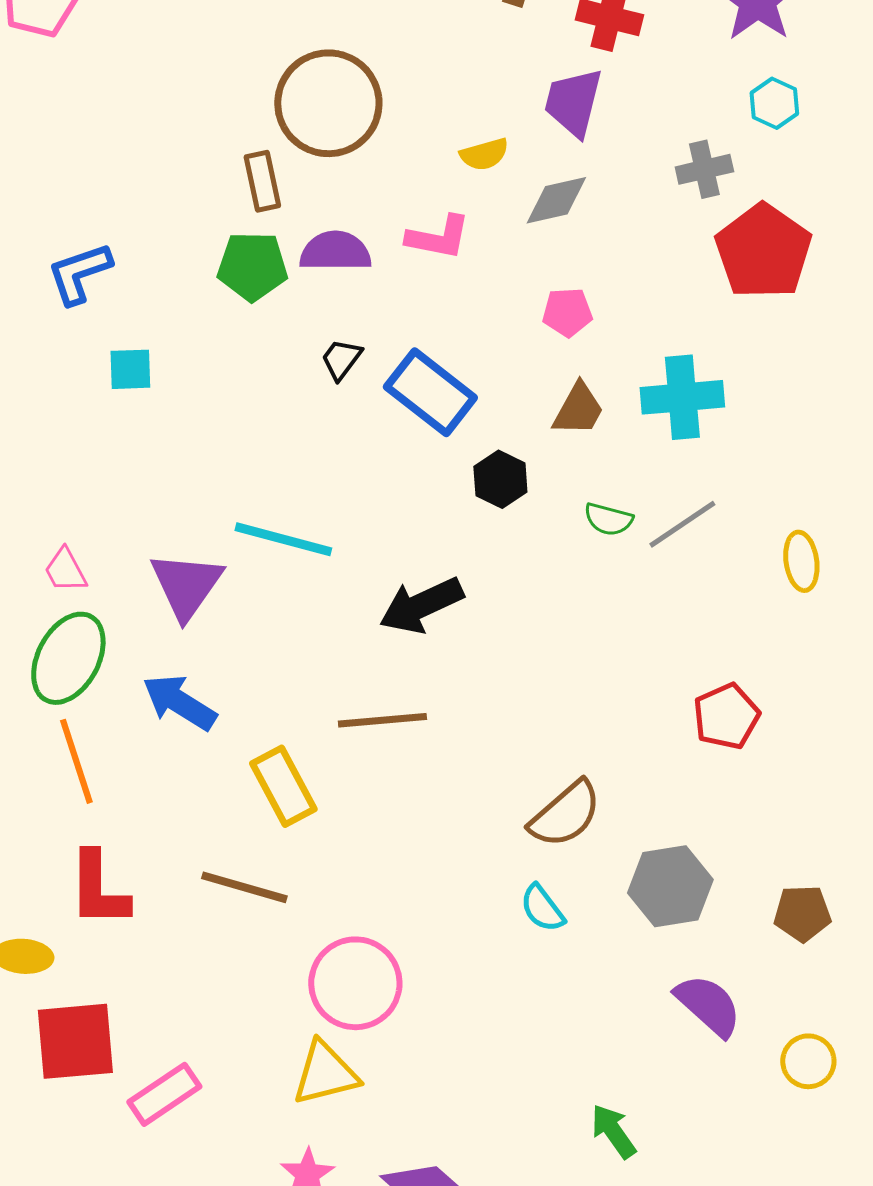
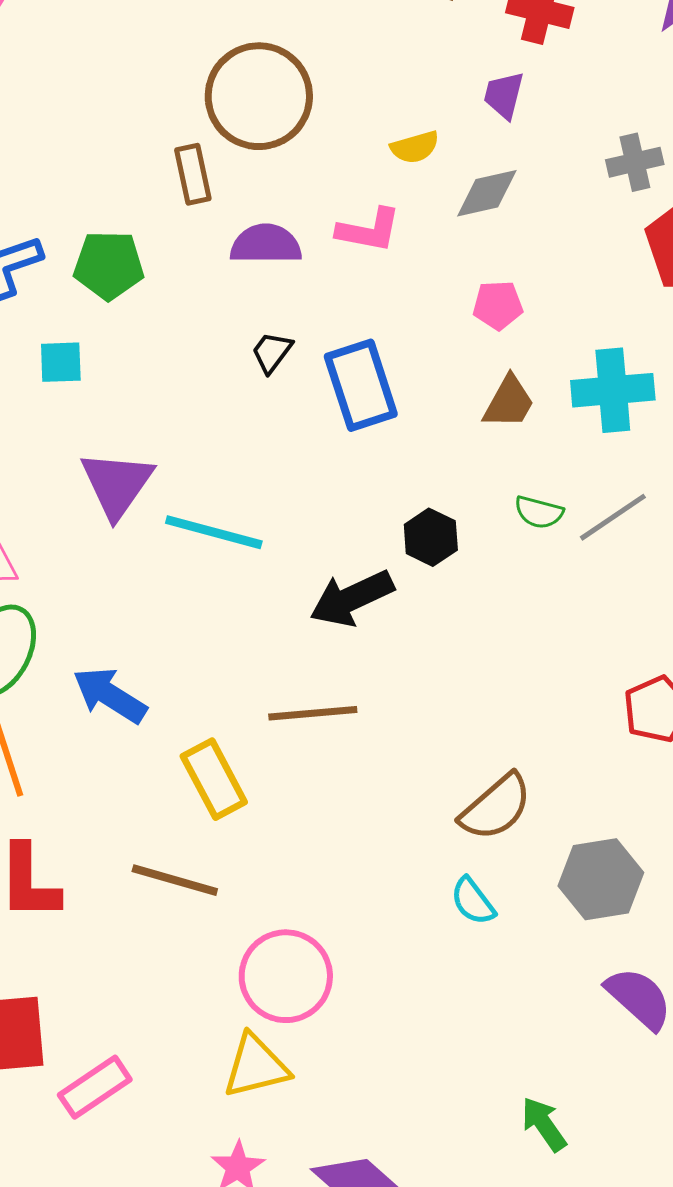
purple trapezoid: (573, 102) -> (504, 95), size x0.7
green pentagon: (252, 266) -> (109, 265), moved
blue rectangle: (430, 392) -> (361, 385), turned 34
black hexagon: (500, 479) -> (431, 537), moved
purple triangle: (186, 585) -> (117, 484), moved

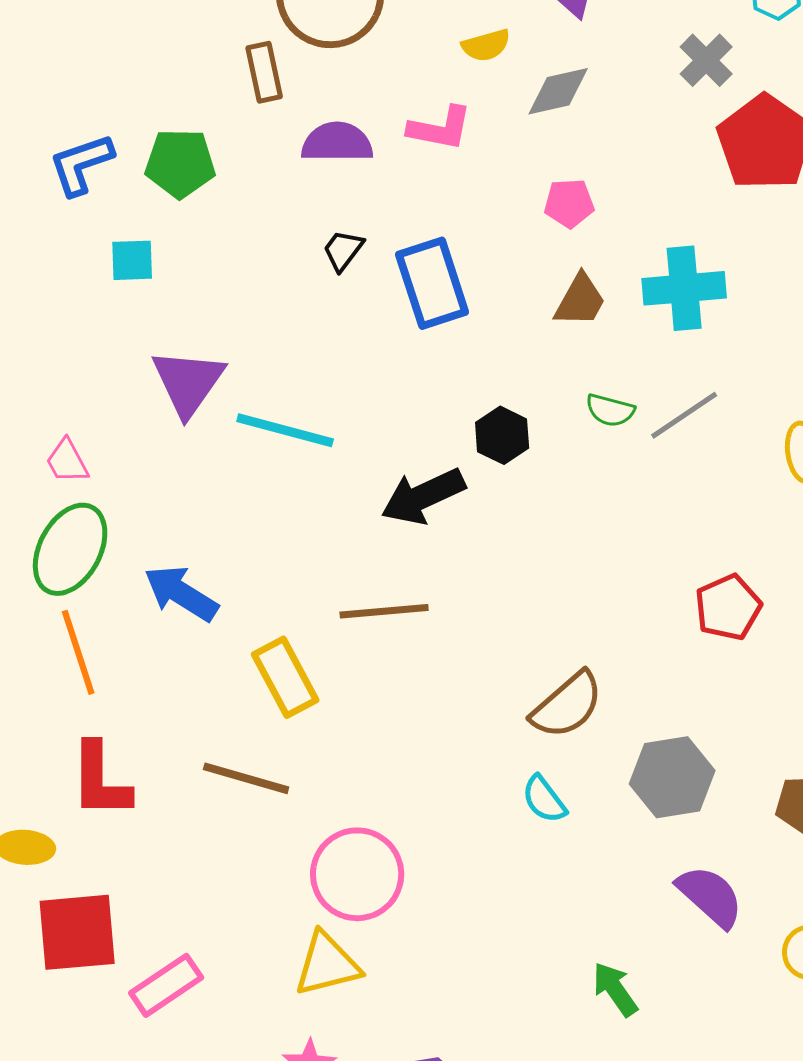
gray cross: (635, 162) -> (706, 60), turned -32
green arrow: (544, 1124) -> (615, 989), moved

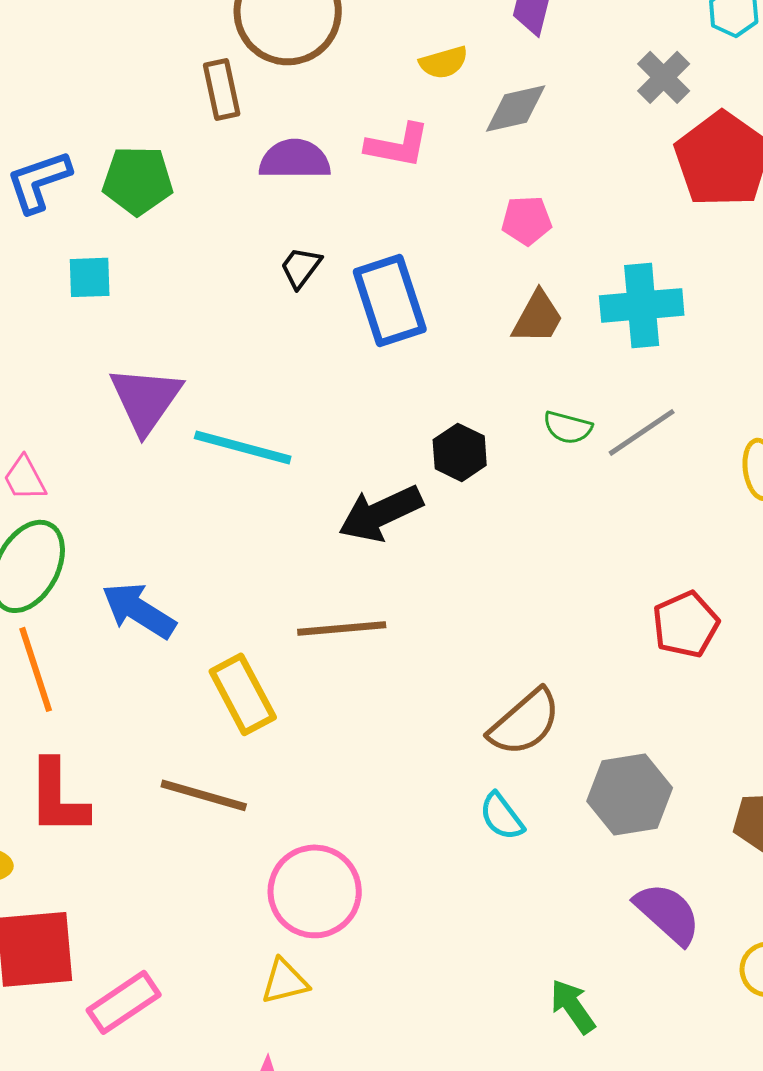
yellow triangle: (327, 964) -> (285, 981), size x0.7

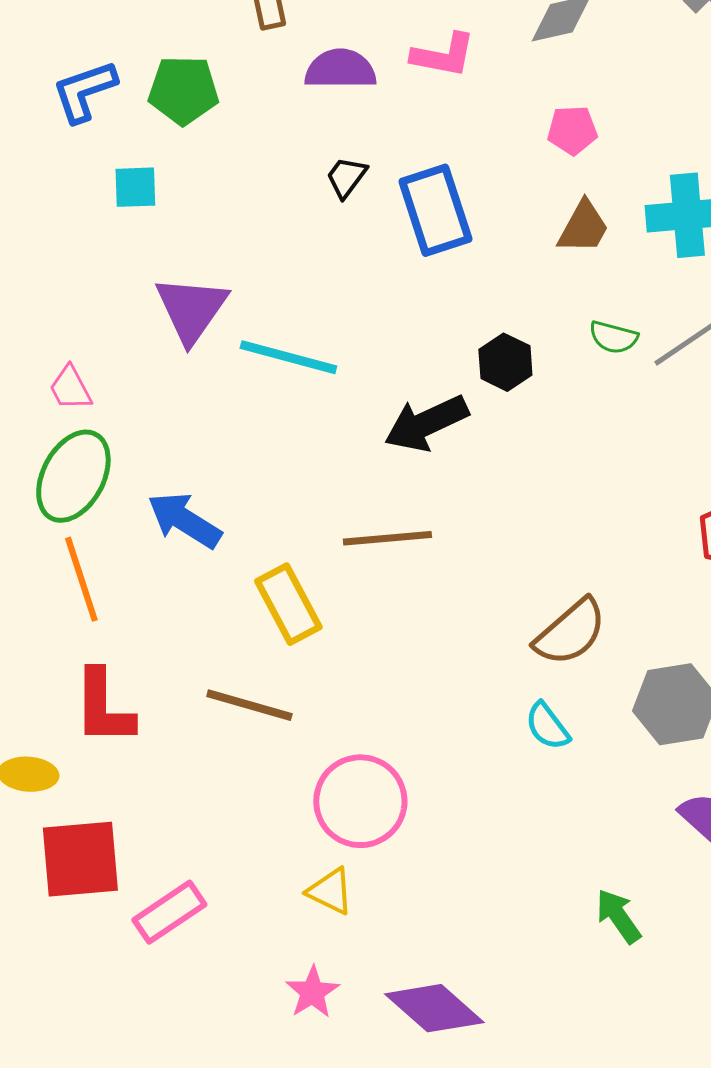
yellow triangle: (285, 981) -> (330, 891), turned 40

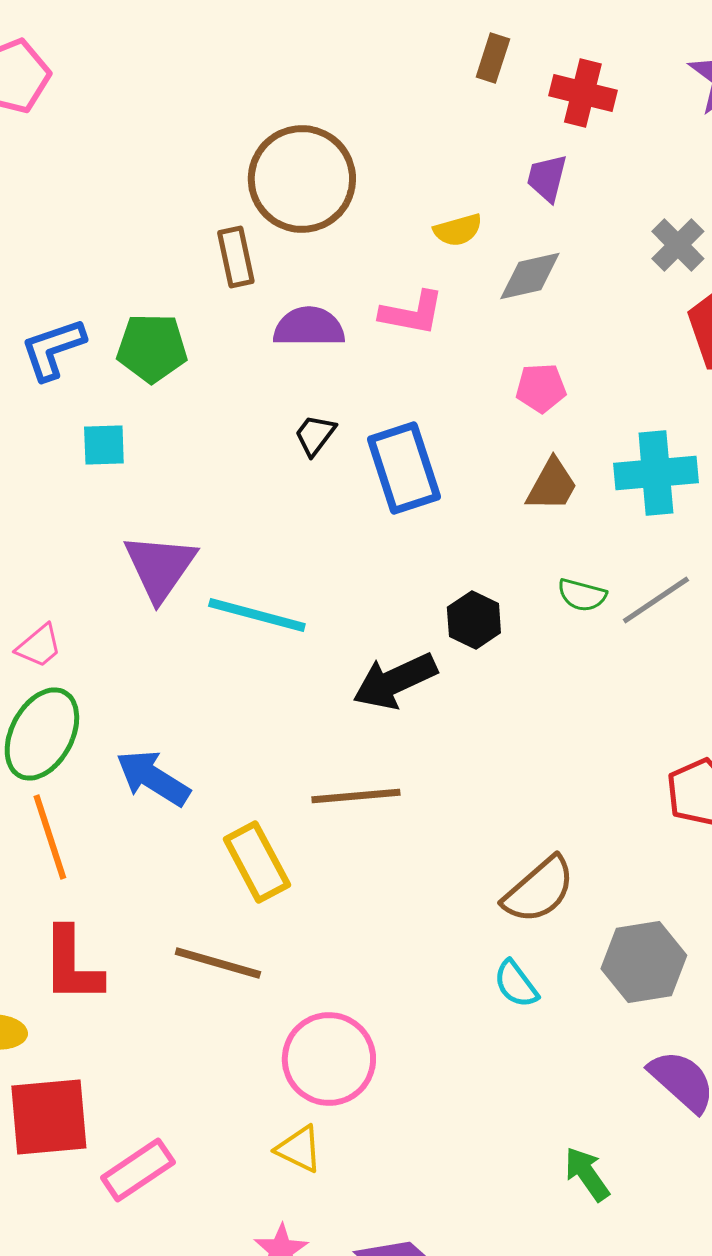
pink trapezoid: (70, 388) -> (39, 646), turned -102

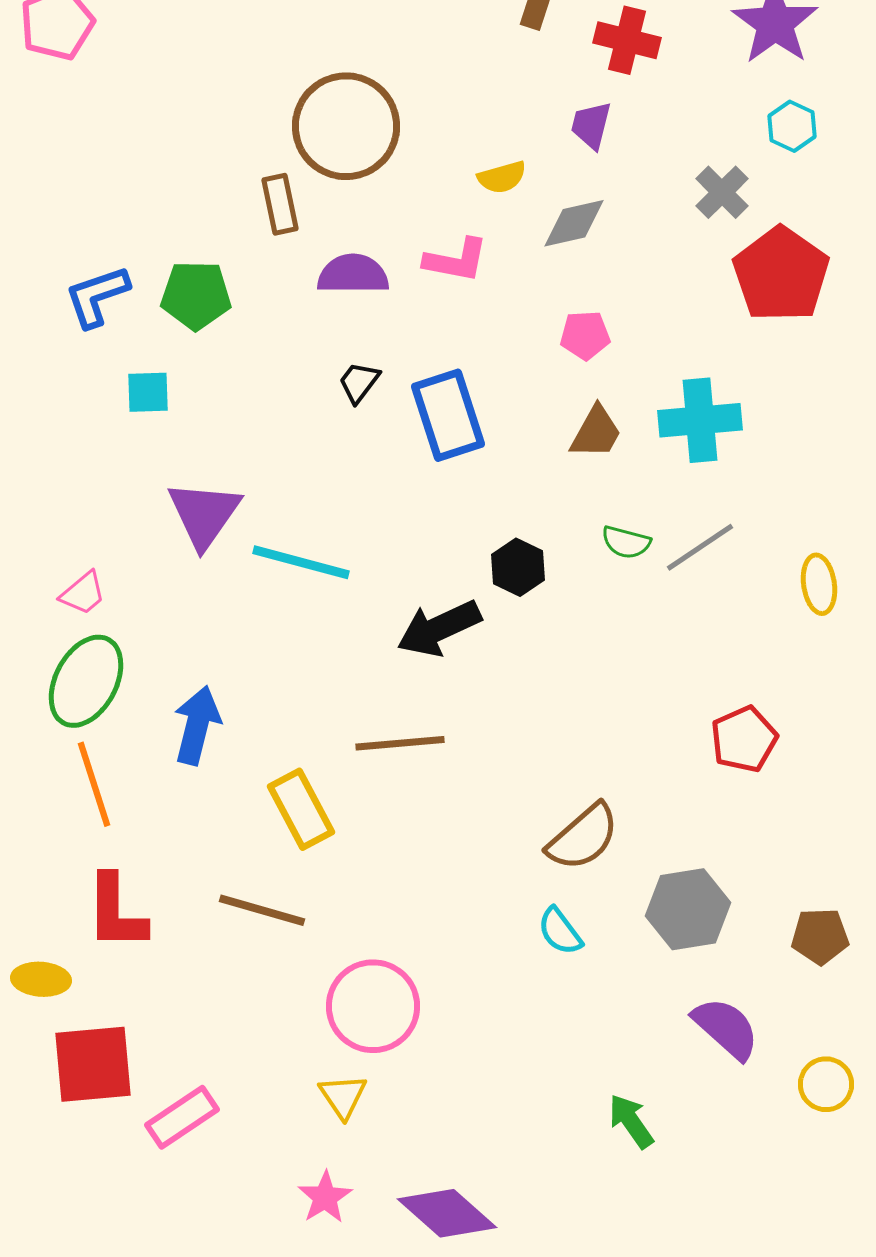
blue arrow: (153, 778) -> (197, 725), turned 72
yellow triangle: (299, 1149) -> (343, 1096), turned 30

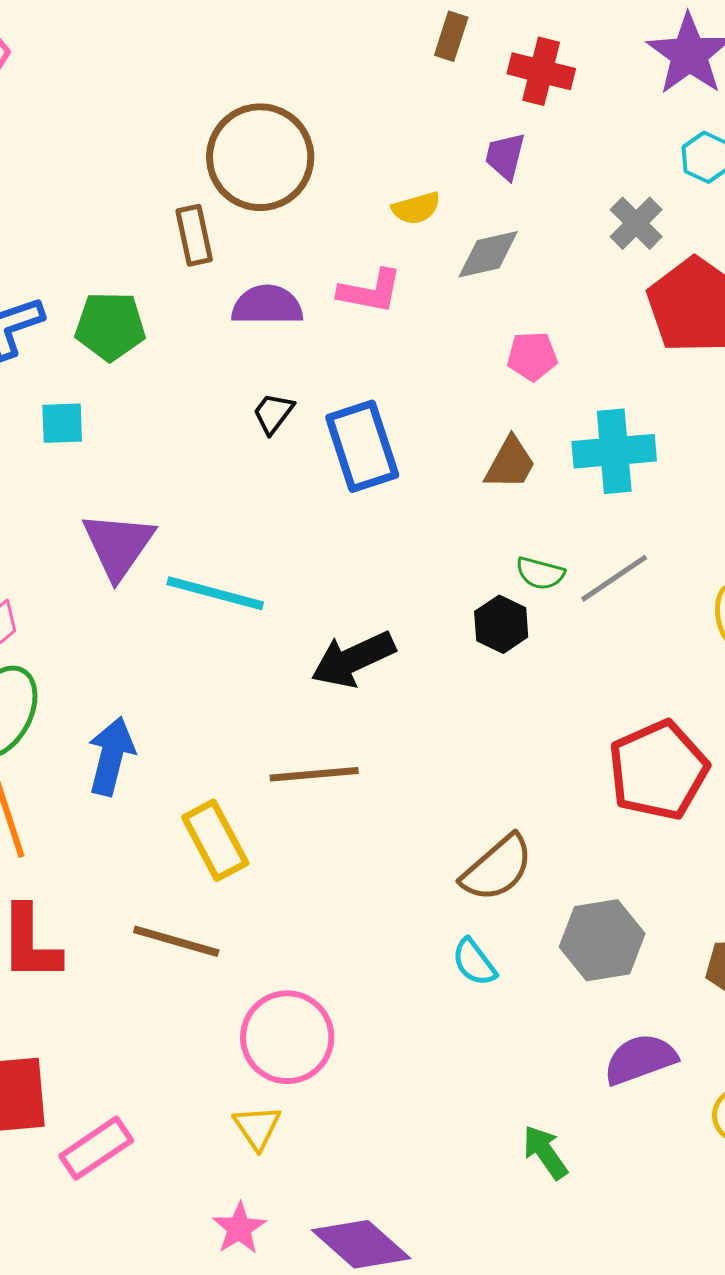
pink pentagon: (585, 335) -> (532, 356), moved
black hexagon: (518, 567) -> (501, 624), moved
red pentagon: (744, 739) -> (658, 770), size x1.5
purple semicircle: (726, 1028) -> (640, 1059), turned -62

